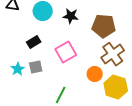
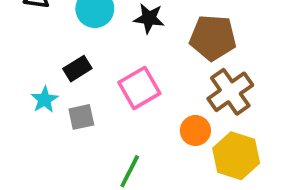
cyan star: (18, 69) -> (45, 100), moved

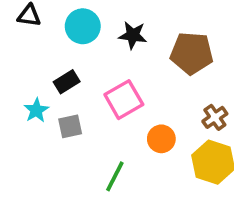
brown cross: (230, 92) -> (215, 117), moved, size x0.6
orange circle: (195, 131) -> (161, 139), moved

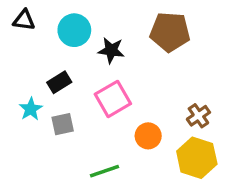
black star: (133, 35) -> (111, 50), moved
brown pentagon: (192, 53) -> (170, 32), moved
green line: (115, 176) -> (105, 171), turned 44

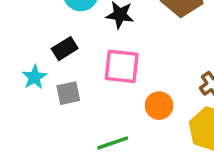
pink square: (113, 99) -> (122, 66), turned 36

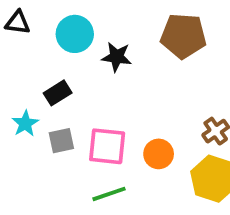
pink square: (122, 66) -> (107, 146), moved

